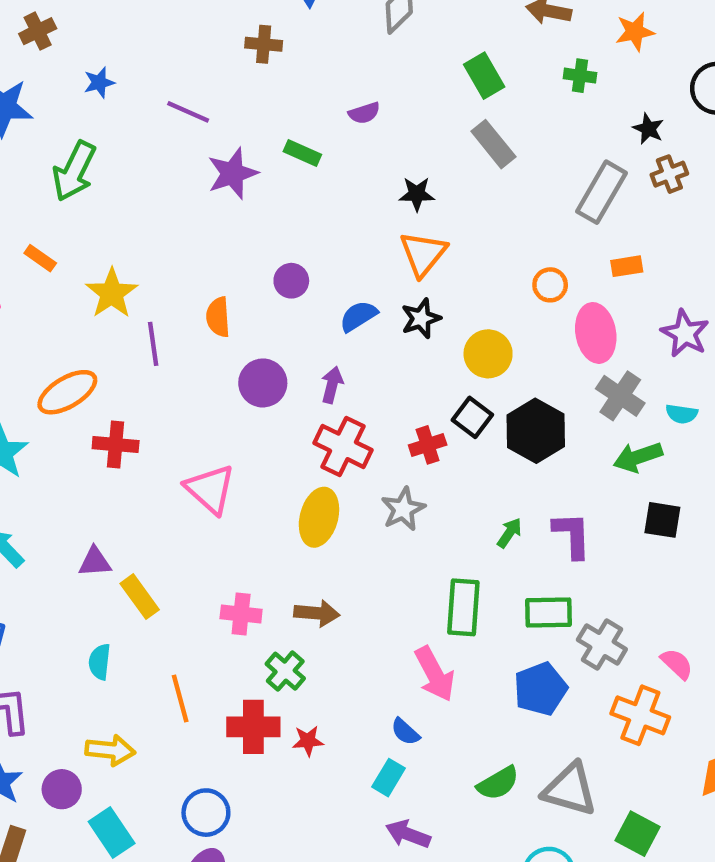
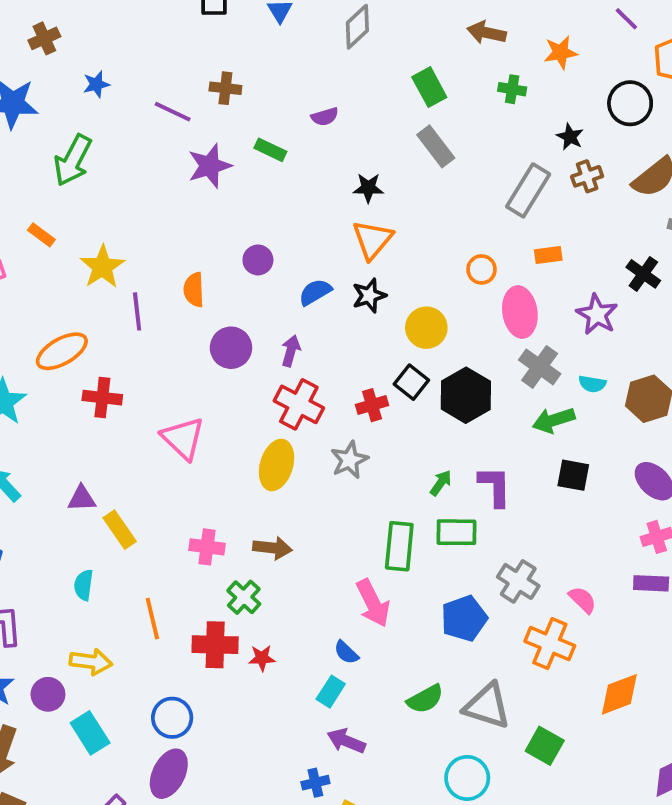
brown cross: (264, 44) -> (225, 88), moved
green rectangle: (548, 613) -> (456, 532), moved

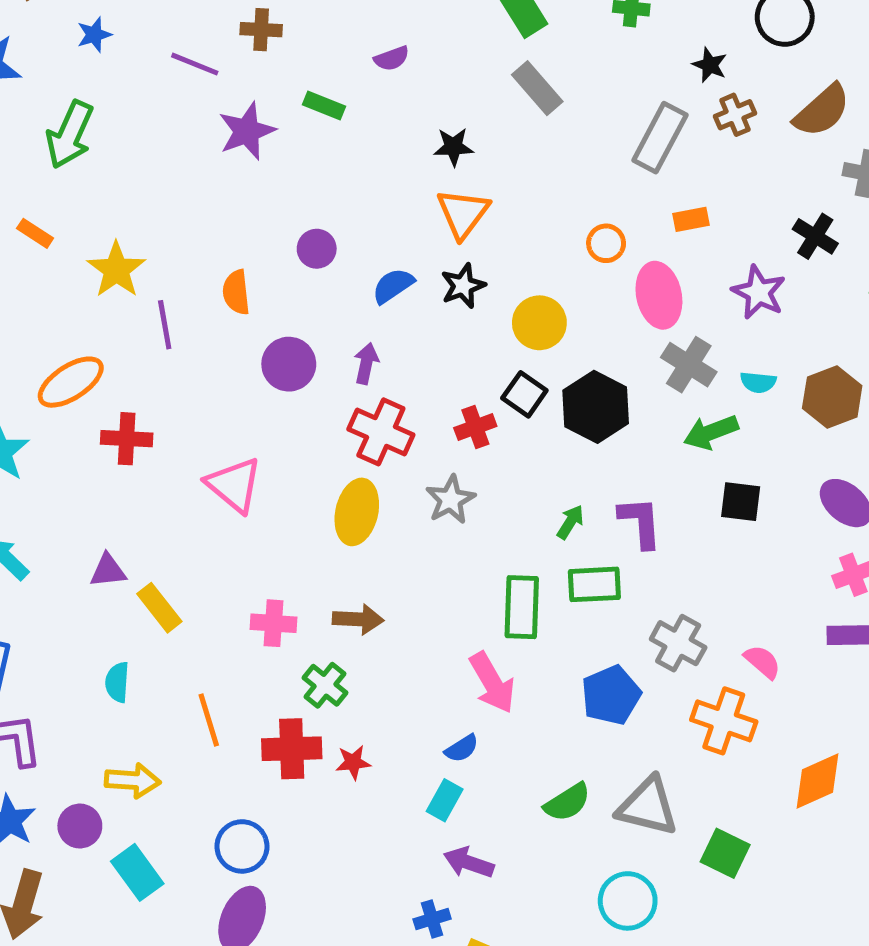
blue semicircle: (346, 652) -> (462, 748), turned -72

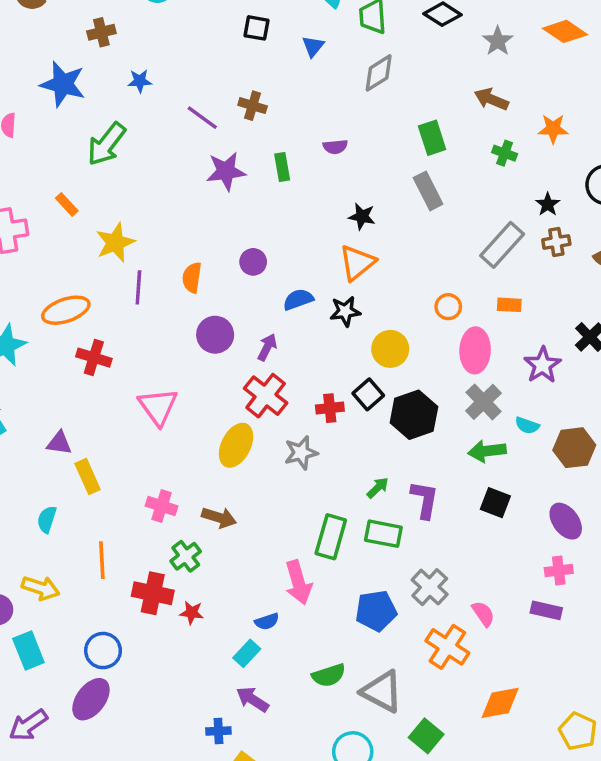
green rectangle: (324, 105) -> (282, 167), turned 44

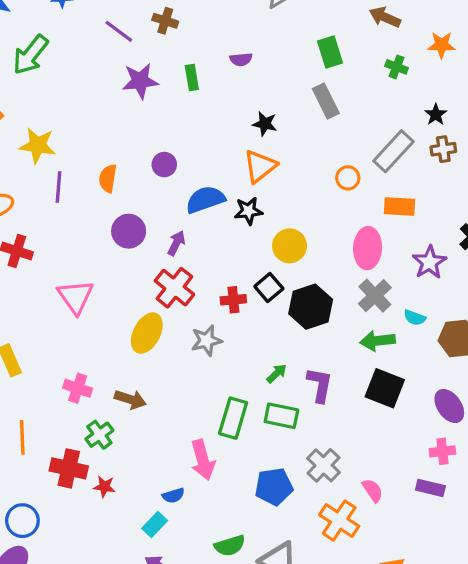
yellow star: (115, 243) -> (38, 145), turned 30
blue semicircle: (298, 299) -> (205, 200), size x1.4
orange rectangle: (509, 305) -> (399, 207), size x1.4
orange circle: (448, 307) -> (348, 178), moved
black square: (495, 503) -> (385, 388), size x1.4

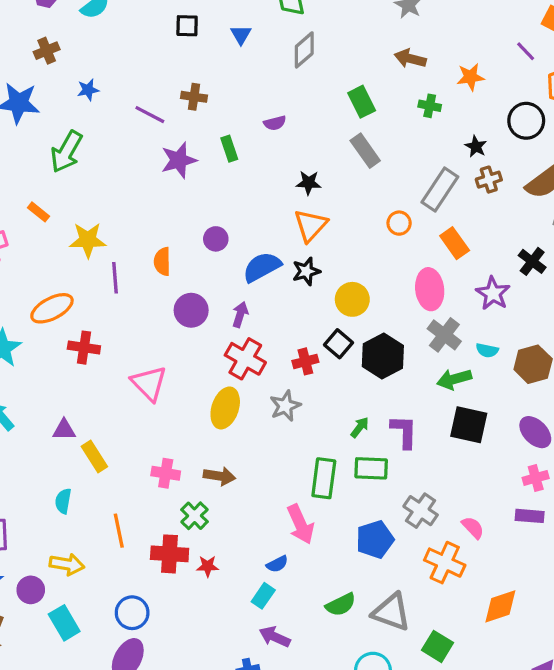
orange rectangle: (399, 207) -> (455, 243), turned 60

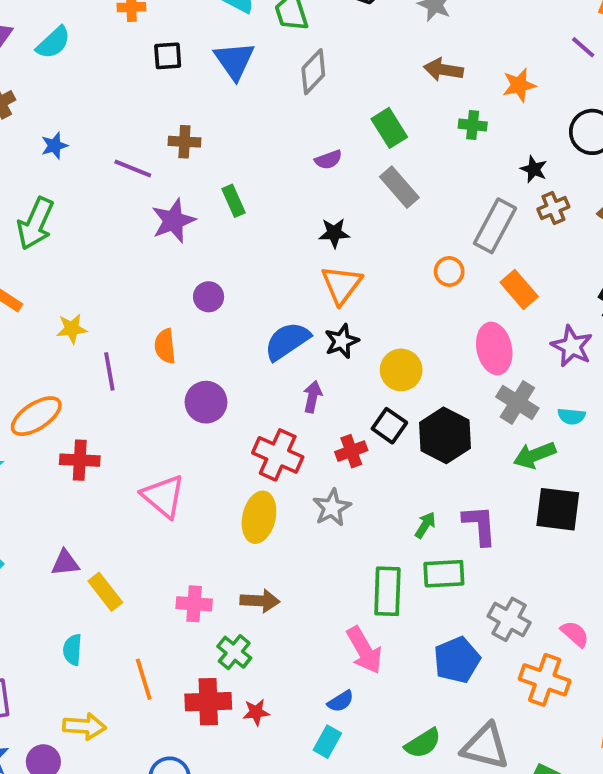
blue triangle: (241, 35) -> (234, 61), size x1.6
purple semicircle: (275, 123) -> (328, 160), moved
purple circle: (216, 239) -> (209, 297), moved
yellow star: (88, 240) -> (72, 329), size x0.7
purple arrow: (240, 315) -> (312, 397), moved

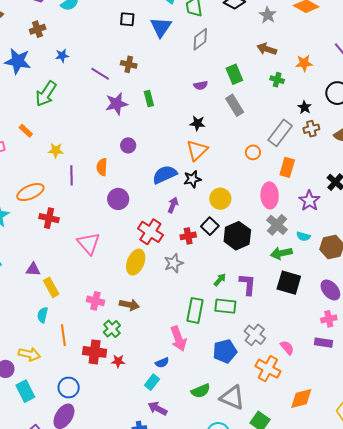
orange rectangle: (519, 289) -> (287, 167), turned 48
cyan semicircle: (72, 650) -> (43, 315), moved

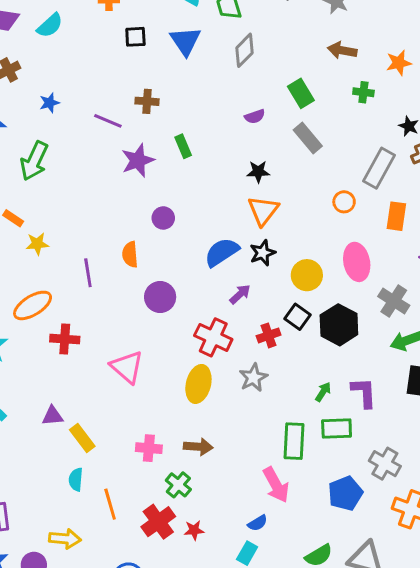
yellow star: (56, 150) -> (37, 244), moved
pink ellipse: (270, 195) -> (357, 262), moved
purple arrow: (173, 205) -> (240, 294), turned 35
red cross: (95, 352) -> (158, 522), turned -35

